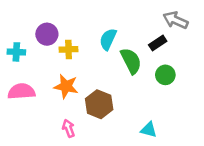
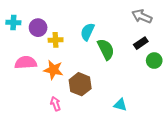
black rectangle: (158, 43) -> (141, 43), moved
cyan cross: (16, 52) -> (13, 22), moved
green circle: (165, 75) -> (154, 61), moved
pink semicircle: (21, 91) -> (26, 63), moved

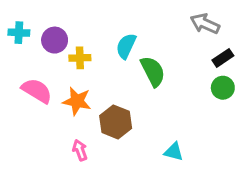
black rectangle: (141, 43) -> (223, 58), moved
pink semicircle: (26, 63) -> (37, 91), turned 35

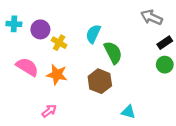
yellow cross: (80, 58) -> (59, 43), turned 32
brown hexagon: (116, 122) -> (100, 81), moved
pink arrow: (80, 150) -> (49, 111), moved, turned 72

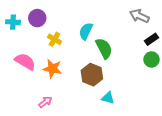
purple circle: (40, 29) -> (37, 18), moved
cyan triangle: (128, 112) -> (108, 98), moved

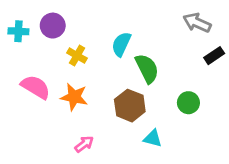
green circle: (151, 59) -> (188, 103), moved
pink arrow: (45, 102) -> (84, 144), moved

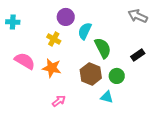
purple circle: (53, 26) -> (66, 17), moved
black rectangle: (214, 56) -> (138, 55), moved
green circle: (188, 103) -> (117, 76), moved

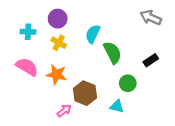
purple circle: (66, 17) -> (58, 19), moved
cyan cross: (13, 22) -> (28, 32), moved
brown hexagon: (91, 74) -> (85, 93), moved

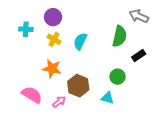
cyan semicircle: (93, 34) -> (80, 41), moved
green semicircle: (112, 53) -> (120, 36), moved, turned 40
pink semicircle: (27, 67) -> (32, 95), moved

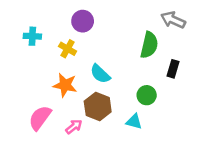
purple circle: (53, 17) -> (83, 21), moved
cyan semicircle: (80, 41) -> (100, 74), moved, turned -72
black rectangle: (139, 55) -> (173, 69), turned -40
pink semicircle: (32, 95) -> (40, 118), turned -85

